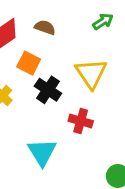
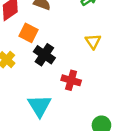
yellow triangle: (91, 73) -> (93, 41), moved, size x0.6

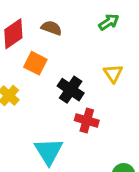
black cross: (44, 55) -> (71, 90), moved

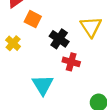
yellow triangle: (113, 73) -> (91, 27), size x1.5

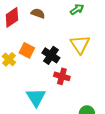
orange square: (33, 19) -> (27, 50), moved

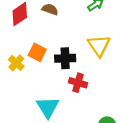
black cross: (51, 55) -> (65, 58), turned -36

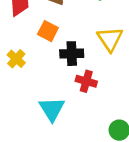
orange square: (37, 52) -> (48, 31), moved

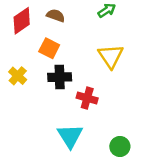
black cross: (72, 54) -> (60, 77), moved
cyan triangle: (52, 109) -> (70, 136), moved

